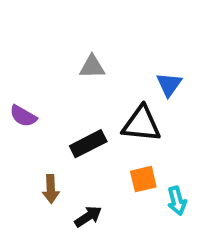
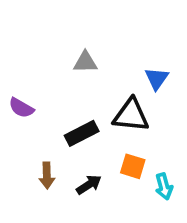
orange square: (143, 179) -> (133, 166), turned 30
black arrow: (88, 217) -> (89, 185), moved

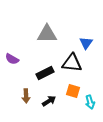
gray triangle: (85, 62) -> (47, 34), size x1.5

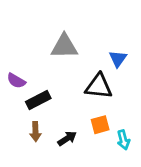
black rectangle: (45, 73) -> (38, 100), moved
orange square: (73, 91) -> (100, 125), turned -32

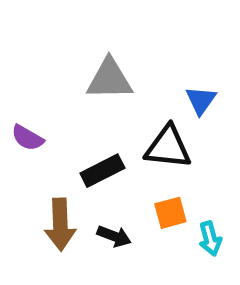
black rectangle: (38, 100) -> (102, 171), moved
brown arrow: (35, 132) -> (60, 225), size x1.5
black arrow: (67, 138) -> (114, 236), turned 54

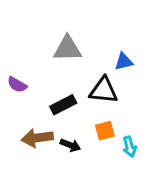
blue triangle: (201, 100) -> (124, 62), turned 42
brown arrow: (60, 225) -> (37, 138), turned 84

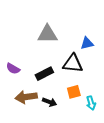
purple semicircle: (17, 85) -> (13, 69), moved

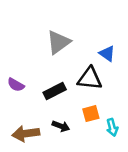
gray triangle: (47, 34) -> (58, 42), turned -35
blue triangle: (87, 43) -> (107, 53), turned 48
brown arrow: (26, 97) -> (26, 134), moved

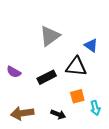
black arrow: (61, 126) -> (58, 114), moved

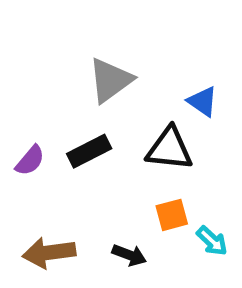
purple semicircle: (14, 72) -> (30, 161), turned -80
black rectangle: (47, 77) -> (89, 151), moved
cyan arrow: (95, 108) -> (212, 241), turned -32

